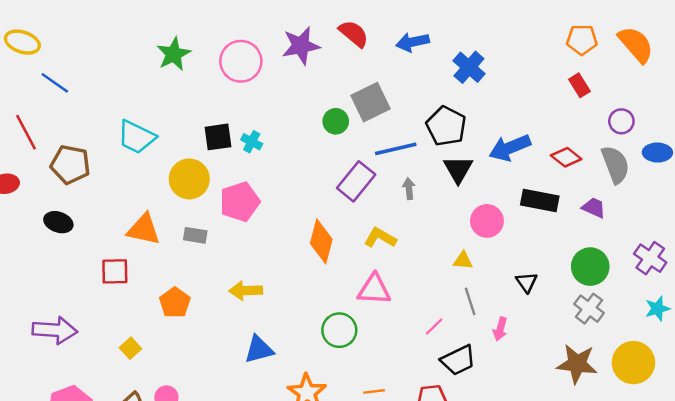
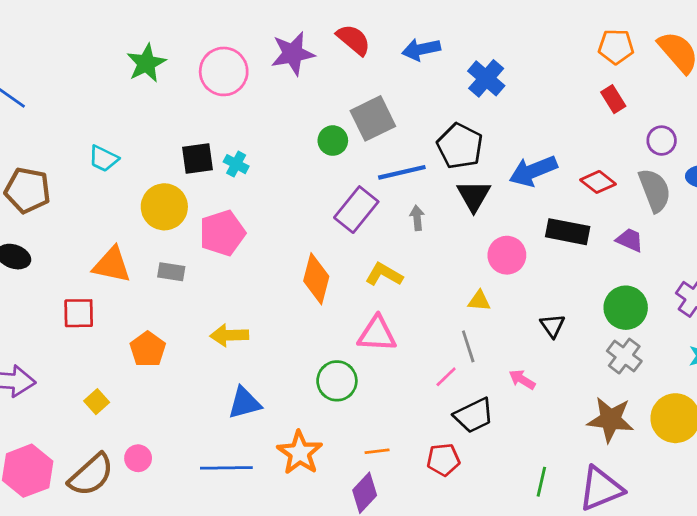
cyan trapezoid: (136, 137) -> (104, 158), size x0.7
gray line: (470, 301) -> (468, 346), moved
pink arrow: (500, 329) -> (522, 379), turned 105

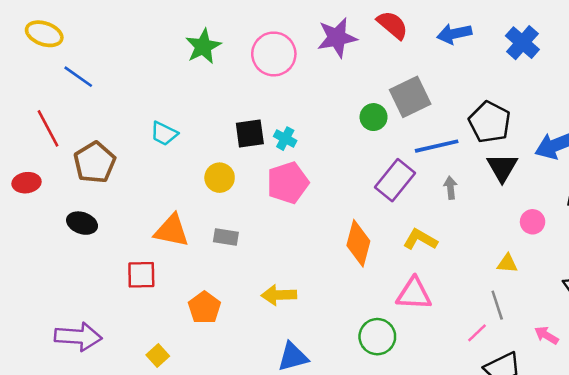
blue cross: (486, 78) -> (522, 43), moved
brown pentagon: (28, 190) -> (95, 162), turned 30
yellow circle: (164, 207) -> (220, 178), size x0.7
pink pentagon: (222, 233) -> (288, 183), moved
pink circle: (507, 255) -> (533, 222), size x0.7

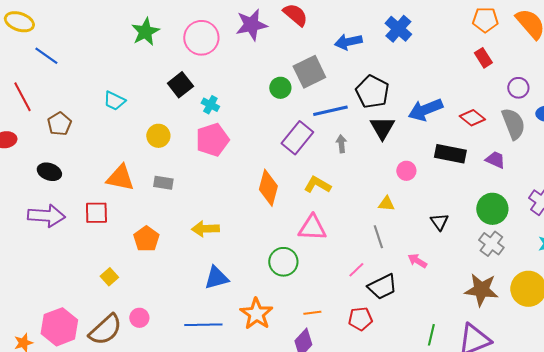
blue arrow: (454, 34) -> (348, 42), moved
black square: (250, 133) -> (180, 85), moved, turned -30
brown pentagon: (95, 162) -> (59, 124), size x0.7
pink line: (477, 333) -> (356, 270), moved
purple arrow: (78, 337) -> (46, 216), moved

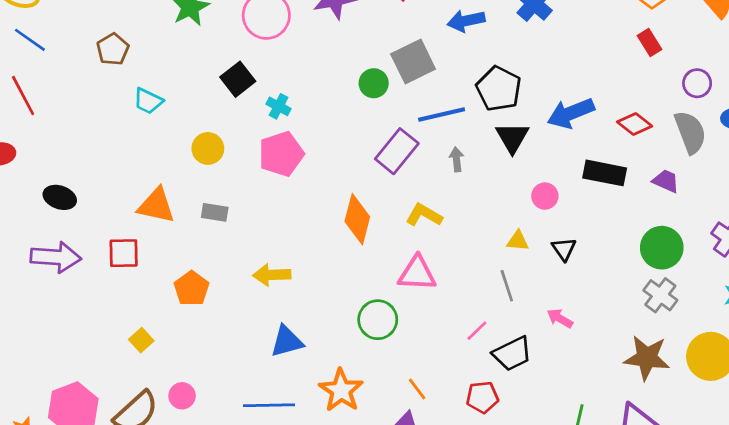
blue line: (46, 56) -> (30, 40), moved
brown pentagon: (59, 124) -> (113, 49), moved
black triangle: (439, 222) -> (564, 249), moved
orange line: (312, 313) -> (417, 389), turned 60

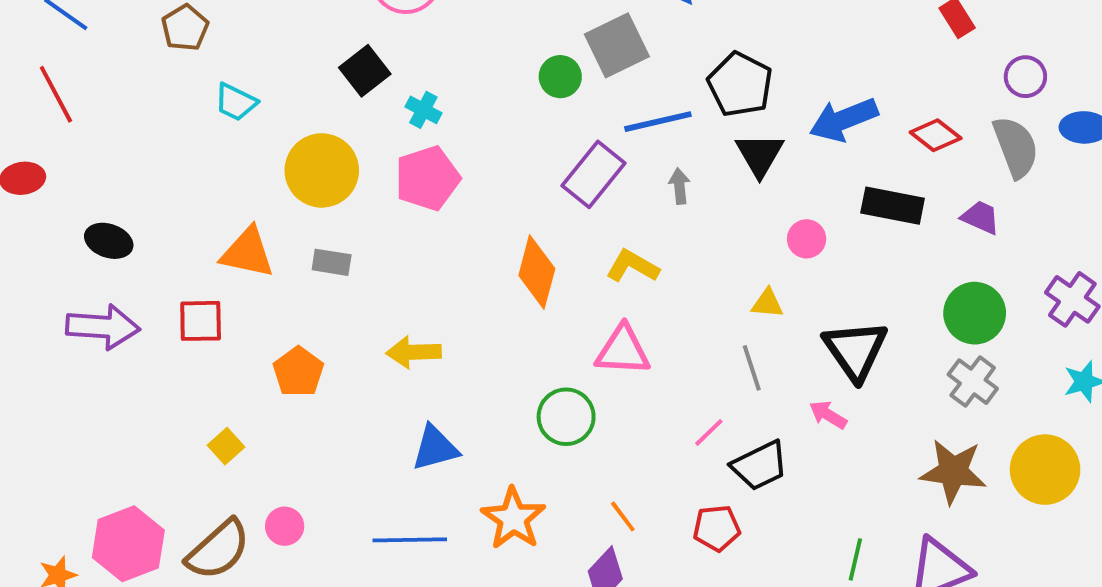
yellow circle: (208, 148) -> (322, 170), size x1.6
black triangle: (564, 249) -> (855, 350), moved, size x1.8

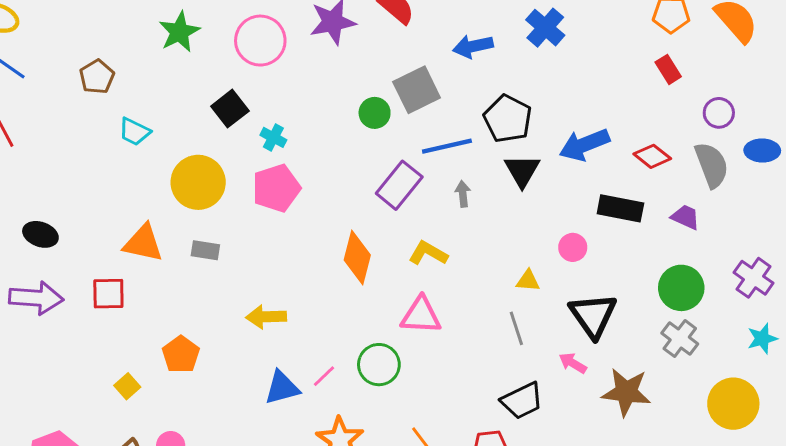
pink circle: (807, 239) -> (573, 247), moved
orange pentagon: (298, 372) -> (181, 354), moved
pink line: (709, 432) -> (324, 376), moved
brown star: (953, 471) -> (626, 392), moved

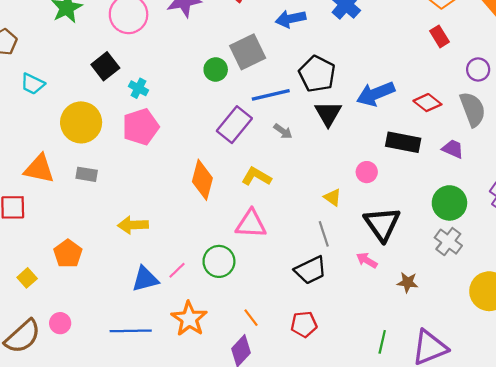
gray arrow: (463, 194) -> (283, 131), turned 132
yellow triangle: (528, 281) -> (333, 197), turned 30
brown star: (626, 392) -> (408, 282), size x0.6
black trapezoid: (522, 401) -> (310, 270), moved

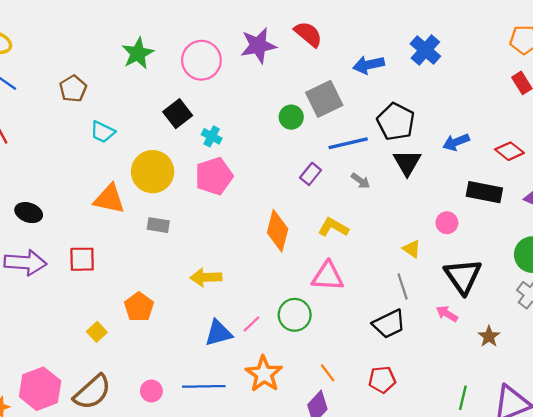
blue arrow: (376, 94) -> (456, 142), size x0.7
purple rectangle: (234, 125) -> (311, 174), size x0.6
orange triangle: (39, 169) -> (109, 199), moved
brown star: (408, 282) -> (489, 336), turned 30
pink circle: (60, 323) -> (151, 391), moved

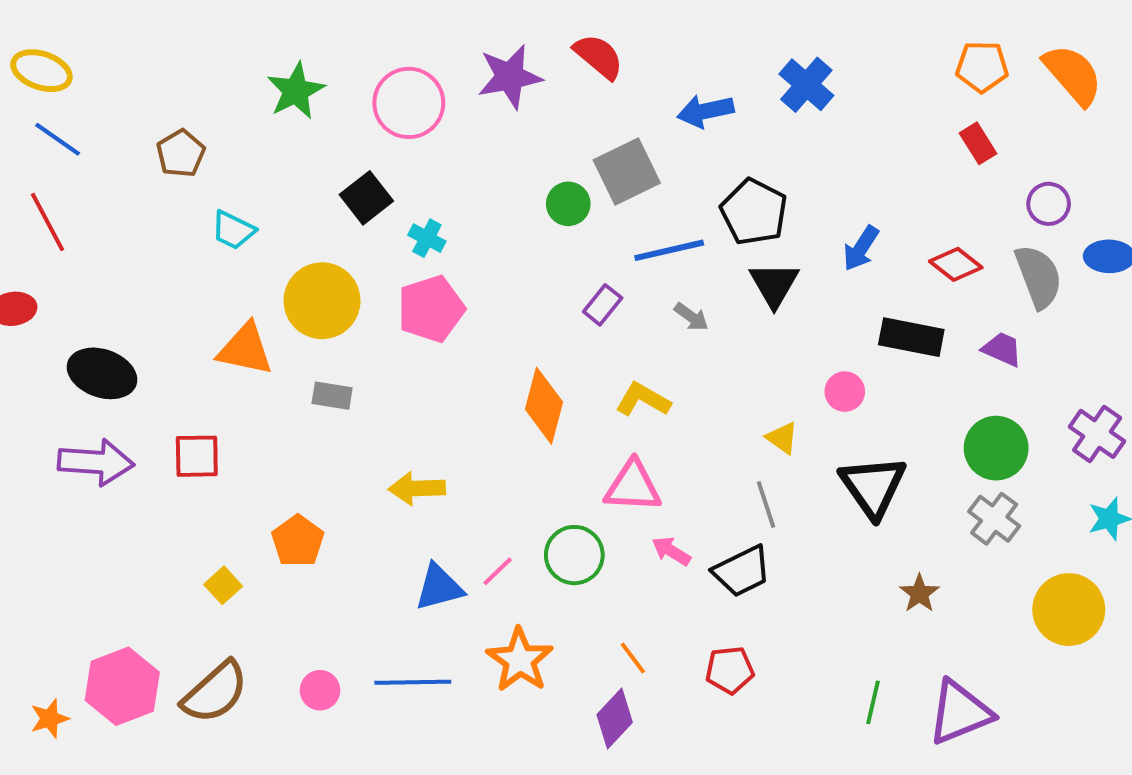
blue arrow: (456, 142) -> (861, 248), turned -35
black ellipse: (29, 213) -> (102, 373), size x1.4
pink arrow: (447, 314) -> (671, 551), moved

